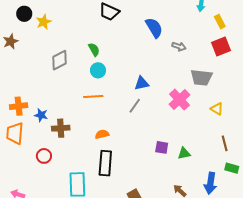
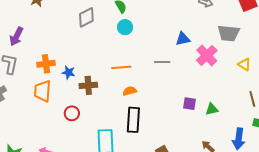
blue triangle: (142, 83) -> (183, 39), moved
orange line: (93, 97) -> (121, 67), moved
gray line: (135, 106) -> (162, 62), turned 56

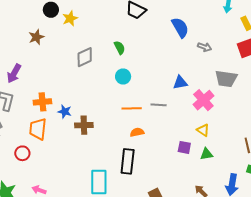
cyan circle: (125, 27) -> (123, 76), moved
yellow triangle: (244, 64) -> (203, 130), moved
orange line: (121, 67) -> (132, 108), moved
orange semicircle: (130, 91) -> (137, 132), moved
red circle: (72, 113) -> (22, 153), moved

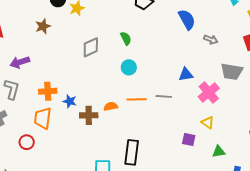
purple arrow: (14, 73) -> (20, 62), turned 42
orange semicircle: (137, 132) -> (111, 106), moved
green triangle: (206, 154) -> (219, 152), moved

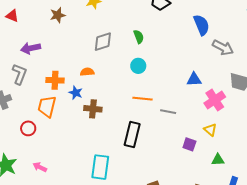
gray arrow: (211, 40) -> (223, 48), size x1.5
gray line: (164, 96) -> (168, 112), moved
orange semicircle: (111, 106) -> (87, 72), moved
black rectangle: (132, 152) -> (132, 135), moved

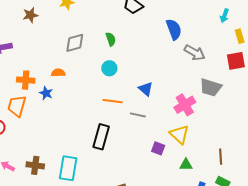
blue triangle: (194, 79) -> (146, 89), moved, turned 42
brown cross: (93, 109) -> (35, 165), moved
yellow triangle: (210, 130) -> (179, 134), size x1.5

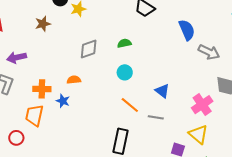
green semicircle: (111, 39) -> (124, 43), turned -80
orange line: (113, 101) -> (130, 105), turned 36

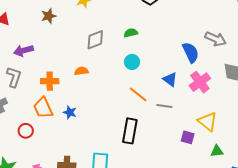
blue semicircle: (187, 30) -> (191, 52), moved
blue star: (63, 101) -> (70, 112), moved
pink cross: (202, 105) -> (200, 82), moved
orange trapezoid: (34, 115) -> (43, 108), turned -35

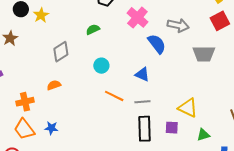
green semicircle: (131, 33) -> (93, 29), moved
pink cross: (200, 82) -> (137, 17), moved
black rectangle: (130, 131) -> (145, 129), moved

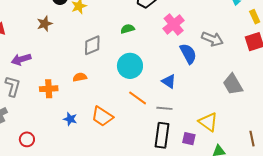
gray trapezoid: (204, 54) -> (233, 84), moved, turned 50
cyan circle: (101, 66) -> (130, 66), size x1.6
orange trapezoid: (24, 129) -> (102, 116), moved, turned -30

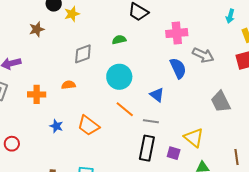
pink cross: (174, 24) -> (177, 33), moved, turned 30

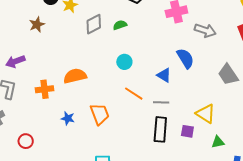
gray diamond: (83, 54) -> (94, 24), moved
blue semicircle: (178, 68) -> (185, 58), moved
cyan circle: (119, 77) -> (124, 62), size x0.6
orange semicircle: (68, 85) -> (75, 76), size x1.6
orange trapezoid: (88, 126) -> (100, 114), turned -140

